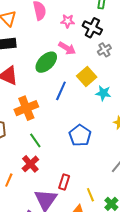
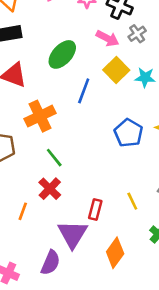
pink arrow: (67, 48) -> (107, 38), moved
cyan star: (103, 93) -> (145, 77), moved
blue pentagon: (80, 135) -> (129, 133), moved
yellow line: (90, 195) -> (132, 201), moved

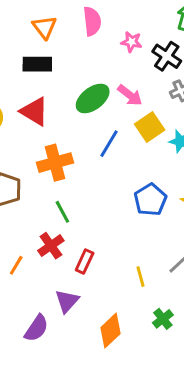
pink arrow: (107, 38) -> (130, 95), moved
red rectangle: (95, 209) -> (85, 261), moved
purple triangle: (73, 234) -> (67, 301), size x0.7

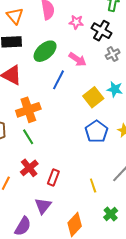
green ellipse: (93, 98) -> (45, 51), moved
yellow square: (150, 127) -> (93, 97), moved
blue line: (109, 144) -> (58, 80), moved
green line: (62, 212) -> (28, 137), moved

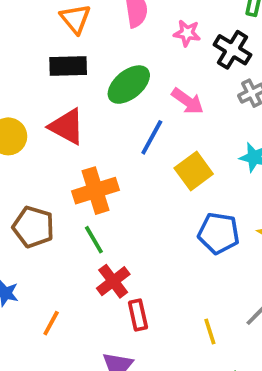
yellow square: (93, 97) -> (194, 171), moved
blue pentagon: (96, 131) -> (219, 233), turned -30
red cross: (29, 168) -> (113, 281), moved
red rectangle: (53, 177) -> (138, 315), turned -35

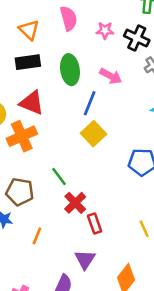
green ellipse: (129, 85) -> (70, 70), turned -52
yellow square: (194, 171) -> (93, 134), moved
orange cross: (96, 191) -> (22, 136), moved
brown pentagon: (33, 227) -> (20, 192), moved

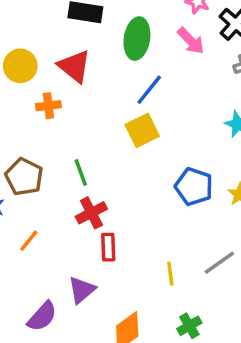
pink arrow: (111, 76) -> (191, 41), moved
orange cross: (22, 136) -> (48, 106), size x0.6

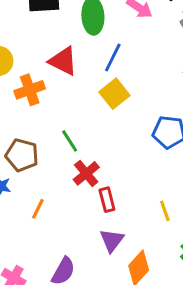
red triangle: (74, 66) -> (63, 61), moved
orange cross: (48, 106) -> (30, 90), size x1.4
purple triangle: (82, 290) -> (112, 240), moved

